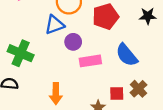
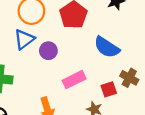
pink rectangle: (90, 61) -> (74, 80), moved

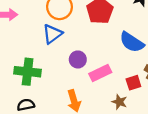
purple circle: (48, 51) -> (78, 59), moved

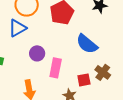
pink rectangle: (100, 73) -> (56, 68), turned -60

